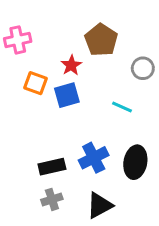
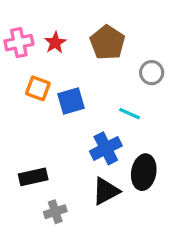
red star: (71, 65) -> (55, 43), moved
blue cross: (94, 158) -> (106, 148), moved
black rectangle: (52, 167) -> (33, 177), moved
black triangle: (100, 205) -> (106, 191), moved

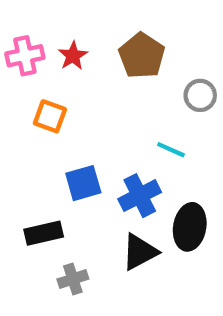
blue square: (71, 101) -> (83, 183), moved

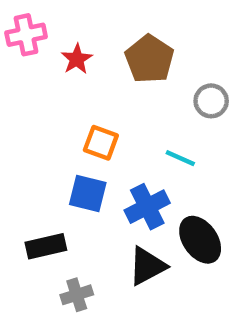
pink cross: (25, 56) -> (26, 35), moved
orange square: (50, 116) -> (101, 143), moved
blue square: (83, 183) -> (88, 193), turned 30
black ellipse: (190, 227) -> (200, 240), turned -45

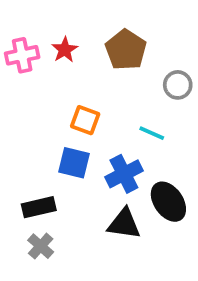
pink cross: (26, 35) -> (22, 55), moved
black triangle: (147, 266) -> (124, 224), turned 36
gray cross: (77, 295) -> (41, 246), moved, turned -30

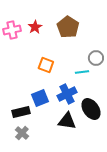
gray circle: (178, 85) -> (96, 58), moved
cyan line: (152, 133) -> (82, 72), turned -32
blue square: (74, 163) -> (40, 98), moved, turned -36

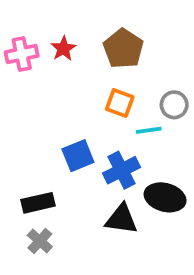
orange square: (46, 65) -> (120, 103), moved
blue square: (40, 98) -> (78, 156), moved
black ellipse: (91, 109) -> (165, 197), turned -40

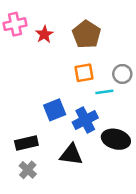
pink cross: (22, 54) -> (15, 24), moved
orange square: (120, 103) -> (84, 73), turned -30
black triangle: (121, 219) -> (71, 155), moved

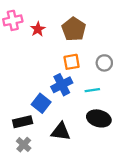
cyan line: (104, 92) -> (92, 90), moved
blue square: (55, 110) -> (41, 103), moved, turned -30
blue cross: (85, 120) -> (62, 85), moved

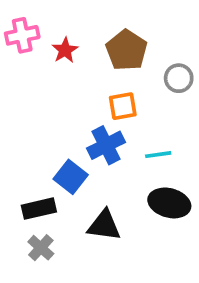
gray circle: (104, 63) -> (179, 78), moved

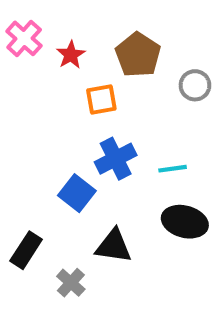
pink cross: (22, 35) -> (24, 38), turned -36
orange square: (123, 106) -> (101, 100), moved
black rectangle: (39, 209) -> (26, 250), moved, turned -44
gray cross: (41, 248) -> (71, 283), moved

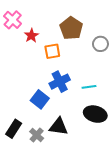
red star: (71, 55) -> (31, 36), moved
gray cross: (71, 283) -> (37, 135), moved

